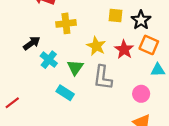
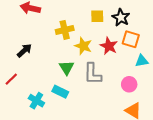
yellow cross: (66, 23) -> (65, 30), moved
cyan cross: (49, 60) -> (36, 101), moved
red line: (12, 103) -> (11, 79), moved

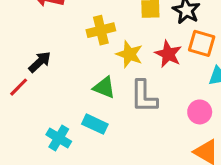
green triangle: (67, 68) -> (104, 87), turned -35
red line: (11, 79) -> (19, 87), moved

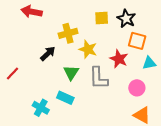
red star: (168, 54) -> (119, 59), moved
black arrow: (40, 62) -> (48, 54), moved
green triangle: (104, 87) -> (71, 72), turned 42

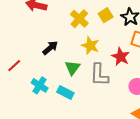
yellow square: (102, 18) -> (106, 15), turned -32
yellow cross: (68, 33) -> (79, 19), moved, turned -36
cyan cross: (41, 108) -> (40, 85), moved

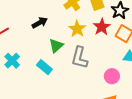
red star: (121, 57) -> (102, 27), moved
cyan cross: (40, 85) -> (12, 61), moved

